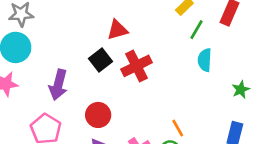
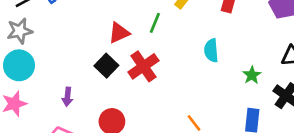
green line: (196, 30) -> (155, 23), moved
purple arrow: (58, 85) -> (67, 97), size x0.6

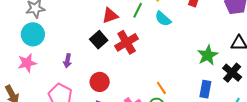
cyan semicircle: (211, 50) -> (163, 19), moved, turned -48
green star: (252, 75) -> (208, 55), size x1.5

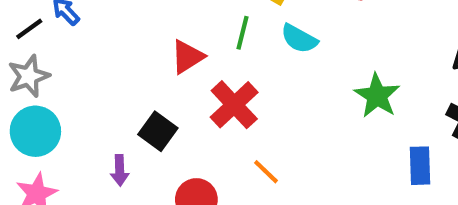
black square: (99, 40) -> (158, 131), moved
green star: (208, 55) -> (377, 96), moved
orange line: (161, 88) -> (266, 172), moved

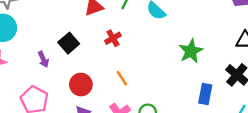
red cross: (234, 105) -> (113, 38), size x0.6
purple arrow: (120, 170) -> (43, 59), turned -35

